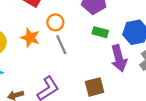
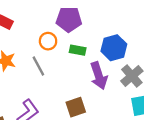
orange circle: (55, 22) -> (48, 41), moved

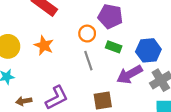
gray line: (38, 66) -> (88, 61), moved
purple arrow: (99, 76) -> (130, 74), turned 70

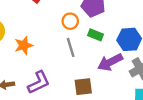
orange star: (44, 45) -> (24, 45), moved, turned 30

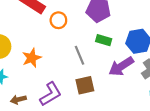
orange circle: (70, 21) -> (58, 20), moved
brown square: (83, 87) -> (85, 85), moved

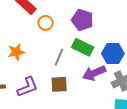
green rectangle: (104, 40) -> (83, 47), size x1.5
gray line: (80, 55) -> (59, 57), turned 36

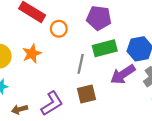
green rectangle: (83, 47) -> (105, 48), turned -30
orange star: (16, 52) -> (32, 54), moved

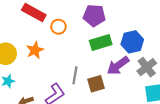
gray line: (81, 64) -> (75, 75), moved
brown square: (86, 94) -> (96, 84), moved

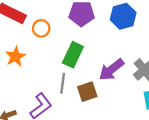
green rectangle: (101, 42) -> (73, 55), moved, turned -45
blue hexagon: (132, 42) -> (123, 16), moved

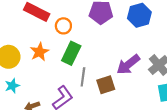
green rectangle: (73, 55) -> (71, 53), moved

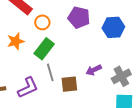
purple arrow: (128, 65) -> (94, 70), size x0.7
gray line: (83, 77) -> (50, 72), turned -36

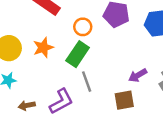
orange circle: (42, 22) -> (83, 27), moved
brown square: (69, 84) -> (124, 100), moved

